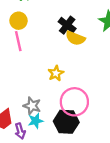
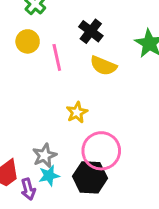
black cross: (67, 25) -> (91, 31), moved
pink line: (18, 41) -> (57, 57), moved
gray star: (32, 106) -> (45, 155), turned 30

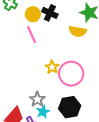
yellow circle: (28, 41) -> (33, 14), moved
yellow semicircle: (103, 66) -> (78, 31), moved
pink circle: (101, 151) -> (71, 74), moved

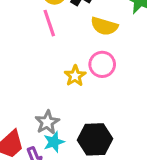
yellow semicircle: (78, 31) -> (104, 26), moved
pink circle: (71, 74) -> (102, 64), moved, size x0.7

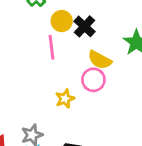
pink circle: (102, 64) -> (93, 80), moved

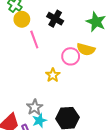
yellow circle: (62, 21) -> (22, 19), moved
yellow semicircle: (100, 60) -> (86, 49), moved

